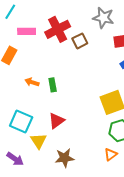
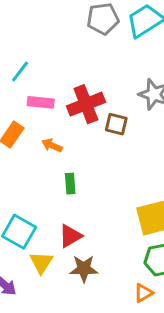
brown square: (80, 41) -> (116, 124), turned 35
orange arrow: (32, 82) -> (52, 145), moved
brown star: (65, 158) -> (84, 269), moved

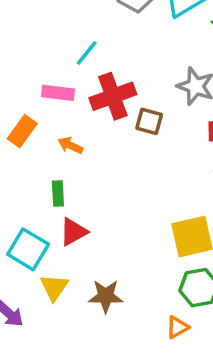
cyan line: (20, 71) -> (87, 53), moved
green rectangle: (70, 184) -> (58, 194), moved
red triangle: (70, 236) -> (73, 232), moved

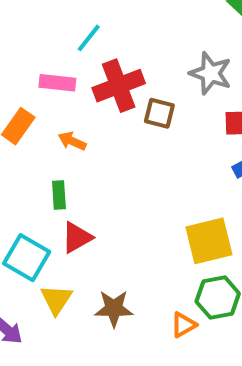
orange triangle: (177, 327) -> (184, 325), moved

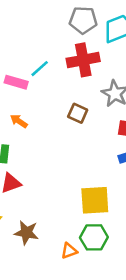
cyan line: (89, 38) -> (40, 69), moved
red cross: (119, 86) -> (83, 60), moved

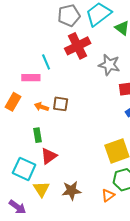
cyan line: (40, 69) -> (46, 62), turned -56
brown square: (78, 113) -> (61, 104), moved

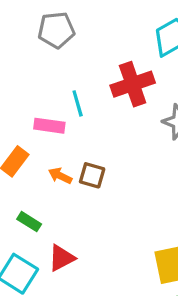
gray pentagon: (69, 15) -> (56, 30), moved
green rectangle: (37, 135) -> (29, 222), moved, turned -56

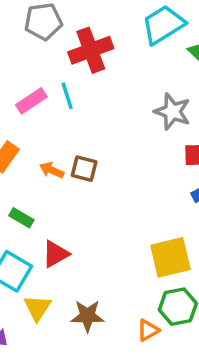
red cross: (133, 84) -> (91, 50), moved
pink rectangle: (49, 126) -> (31, 101), moved, turned -40

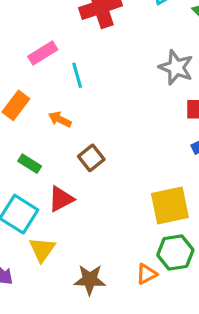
cyan line: (67, 96) -> (77, 75), moved
brown square: (84, 169) -> (91, 158), moved, turned 35
brown star: (87, 316) -> (90, 280), moved

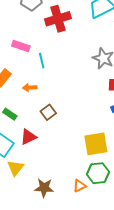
pink rectangle: (43, 53) -> (21, 46), turned 48
orange arrow: (60, 119) -> (30, 88), turned -32

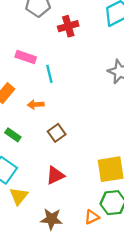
red cross: (58, 19) -> (68, 26), size x0.7
red triangle: (28, 137) -> (55, 175), moved

